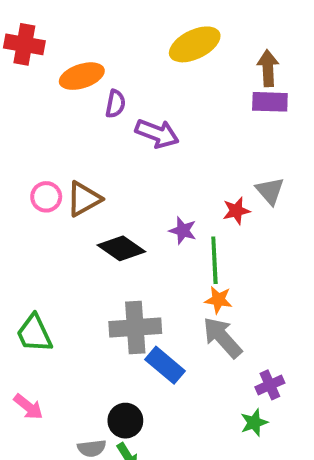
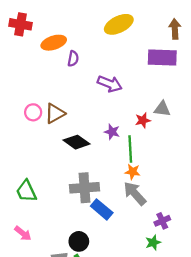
brown arrow: (268, 68) -> (175, 29), moved
purple rectangle: (270, 102) -> (162, 57), size x1.4
purple arrow: (157, 133) -> (110, 84), moved
gray triangle: (270, 191) -> (162, 109), turned -42

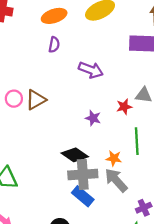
orange ellipse: (54, 43) -> (54, 16), moved
black diamond: (77, 142) -> (75, 155), moved
green line: (130, 149) -> (137, 141), moved
gray cross: (85, 188) -> (83, 174), moved

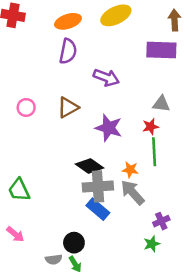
purple semicircle: (54, 45) -> (68, 51), size x1.5
brown triangle: (36, 100) -> (68, 107), moved
red star: (124, 107) -> (151, 127), moved
purple star: (93, 118) -> (109, 128), size x1.6

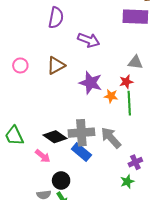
black diamond: (90, 166) -> (55, 137), moved
orange star: (130, 170) -> (111, 96), moved
pink arrow: (15, 234) -> (43, 156), moved

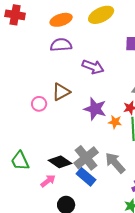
purple semicircle: (56, 18) -> (61, 45), turned -105
pink circle: (20, 65) -> (39, 104), moved
gray cross: (81, 133) -> (86, 158), turned -35
pink arrow: (43, 156) -> (48, 181), turned -77

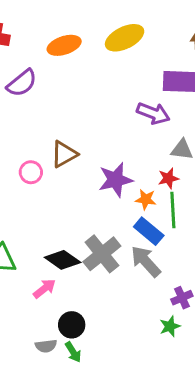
purple semicircle: (61, 45) -> (22, 83), moved, turned 145
purple arrow: (93, 67) -> (153, 113), moved
purple star: (95, 109) -> (115, 180), turned -30
blue rectangle: (86, 177) -> (149, 231), moved

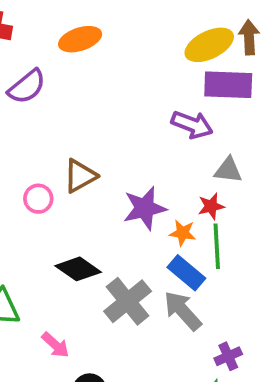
yellow ellipse: (125, 38) -> (209, 45), moved
black diamond: (63, 260) -> (78, 269), moved
pink arrow: (44, 289) -> (55, 345), turned 80

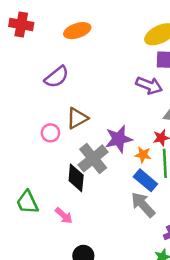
purple semicircle: (27, 87) -> (57, 77), moved
black diamond: (78, 269) -> (76, 178), turned 60
gray cross: (128, 301) -> (93, 158), moved
pink arrow: (55, 345) -> (64, 216), moved

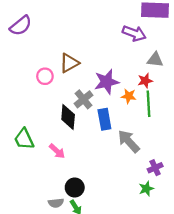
purple semicircle: (57, 77) -> (21, 26), moved
gray cross: (93, 158) -> (83, 99), size x0.7
blue rectangle: (145, 180) -> (104, 119), moved, turned 40

